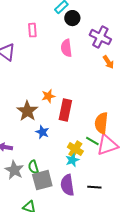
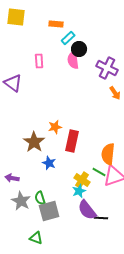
pink semicircle: (66, 48) -> (73, 60), moved
purple semicircle: (67, 185) -> (87, 210), moved, turned -30

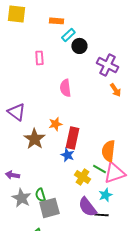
pink semicircle: (73, 60) -> (65, 88), moved
purple triangle: (13, 83) -> (16, 112), moved
blue star: (49, 163) -> (67, 155), moved
cyan star: (79, 191) -> (105, 195), moved

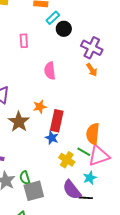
orange arrow: (115, 90) -> (92, 70), moved

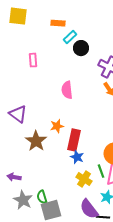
pink rectangle: (24, 41) -> (33, 60), moved
blue star: (52, 138) -> (77, 157), moved
green line: (84, 152) -> (101, 171), turned 40

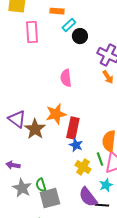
pink rectangle: (33, 60) -> (32, 32), moved, size x1.5
purple triangle: (18, 114) -> (17, 119), moved
orange star: (57, 126) -> (56, 114), size x1.5

